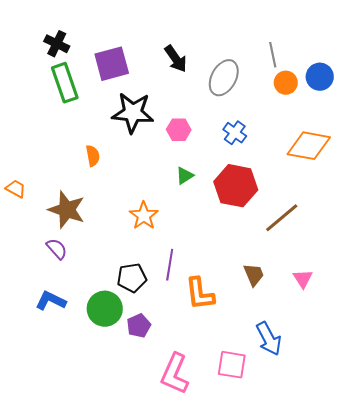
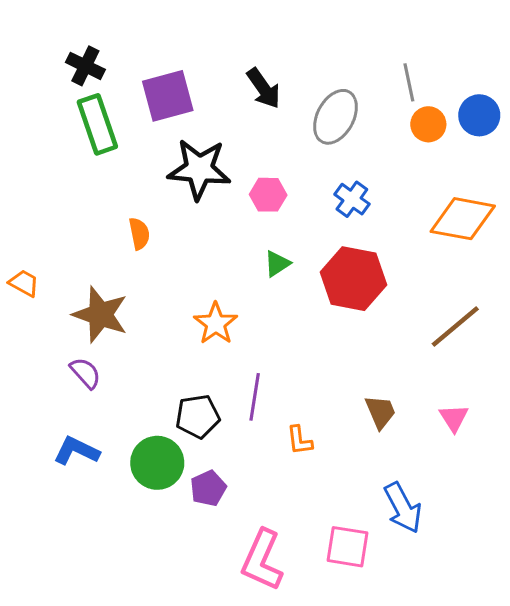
brown line: (282, 218) -> (455, 326), moved
orange L-shape: (200, 294) -> (300, 440), size x0.6

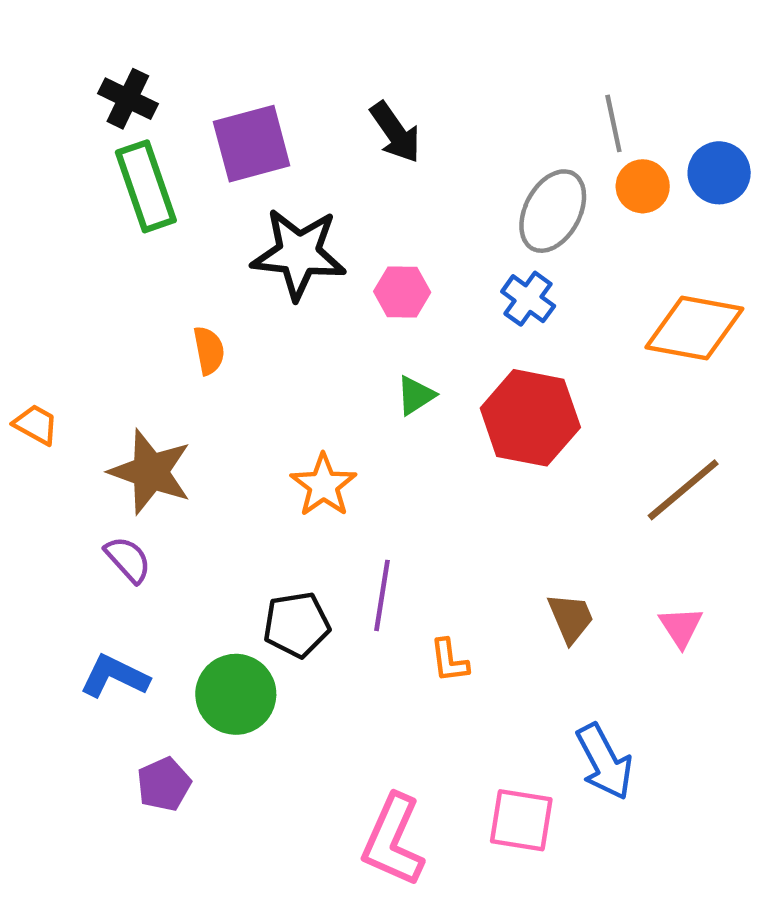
gray ellipse: (335, 117) -> (553, 211), moved
purple pentagon: (208, 488) -> (164, 784), moved

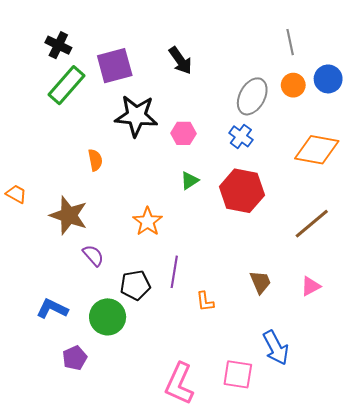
gray line: (613, 123) -> (290, 42), moved
green rectangle: (146, 186) -> (67, 85), turned 60
purple semicircle: (128, 559) -> (93, 255), moved
pink triangle: (681, 627) -> (311, 286), turned 35

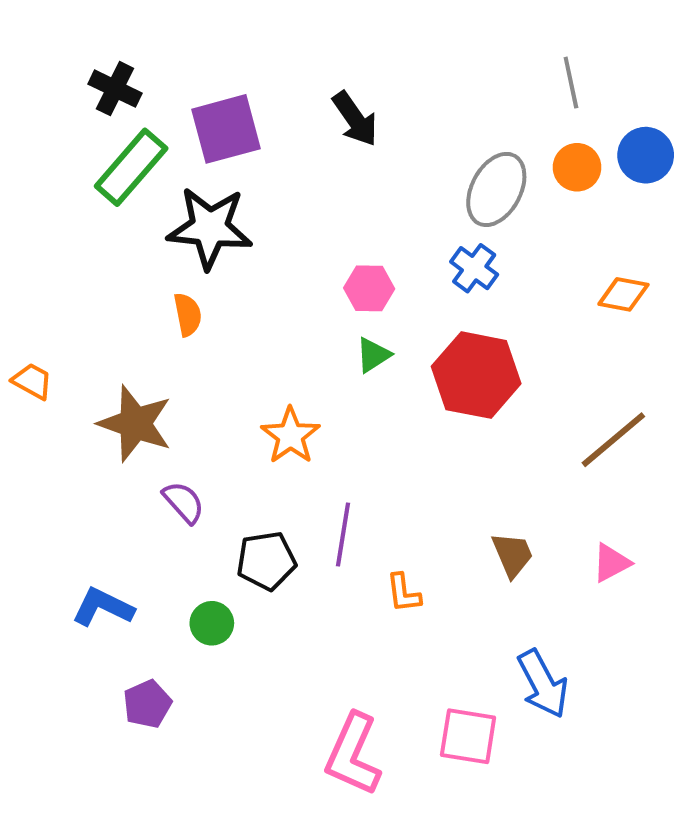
black star: (136, 116) -> (210, 228), moved
pink hexagon: (183, 133) -> (369, 288), moved
orange diamond: (317, 150) -> (623, 294), size x0.6
green circle: (108, 317) -> (212, 623), size x0.6

